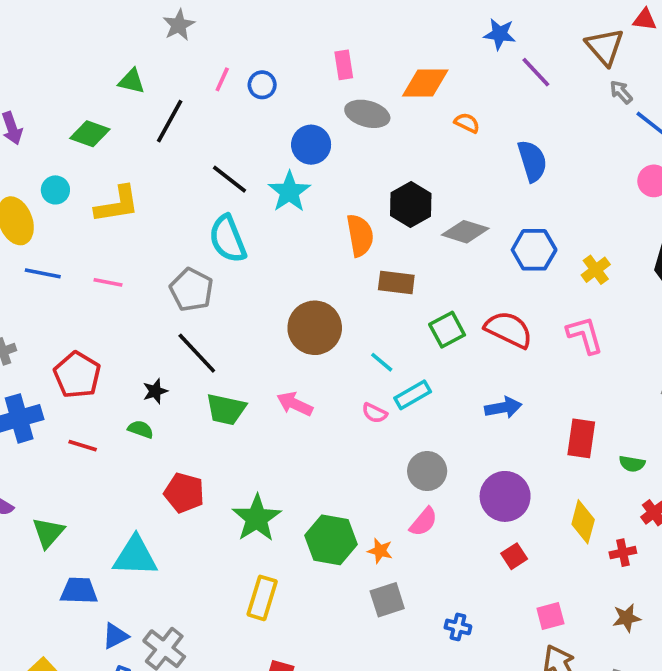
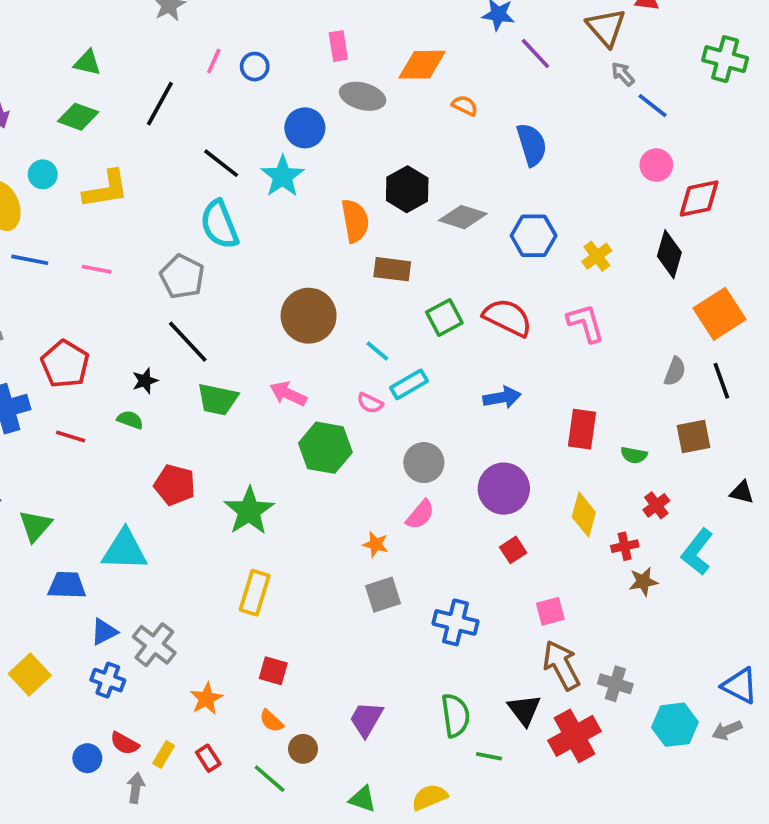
green triangle: (132, 81) -> (87, 63), moved
green hexagon: (331, 540) -> (325, 448), moved
brown star: (627, 618) -> (643, 582), moved
blue cross: (458, 627) -> (455, 622), size x1.6

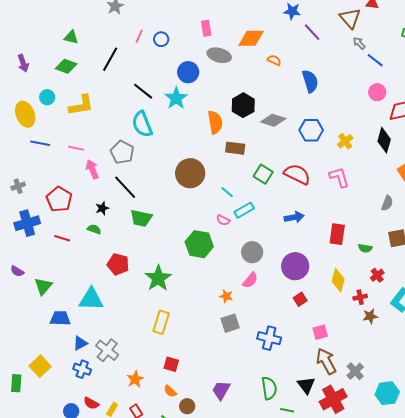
green square: (444, 318) -> (263, 174), turned -30
pink arrow: (288, 394) -> (92, 169), moved, turned 42
gray cross: (615, 684) -> (355, 371), turned 30

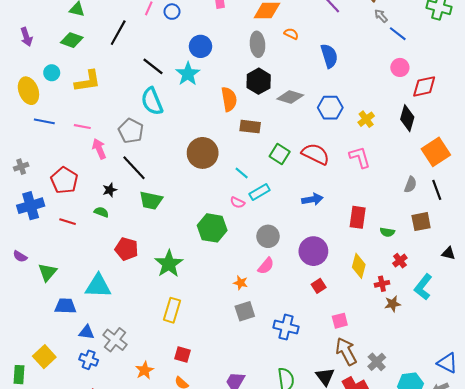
gray ellipse: (219, 55) -> (257, 44), moved, turned 70
blue triangle: (80, 343) -> (87, 332), turned 35

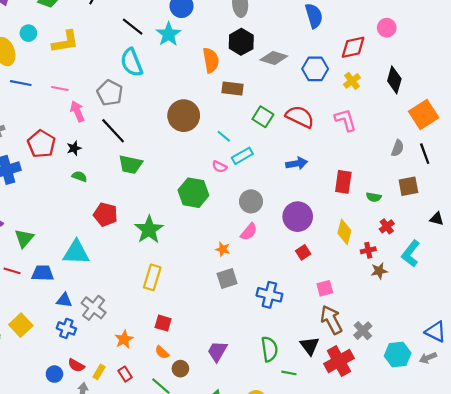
red diamond: (424, 86) -> (353, 47), moved
black star: (110, 190) -> (74, 148), moved
red line: (68, 222) -> (12, 271), moved

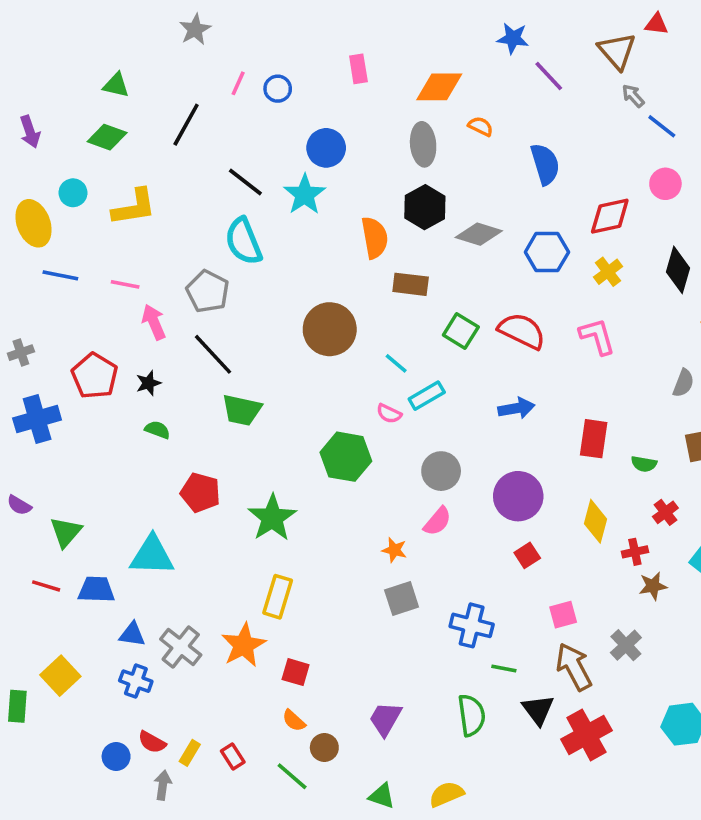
gray cross: (363, 331) -> (626, 645), moved
orange star: (124, 339) -> (244, 645), moved, size x1.4
green line: (289, 373) -> (504, 669), moved

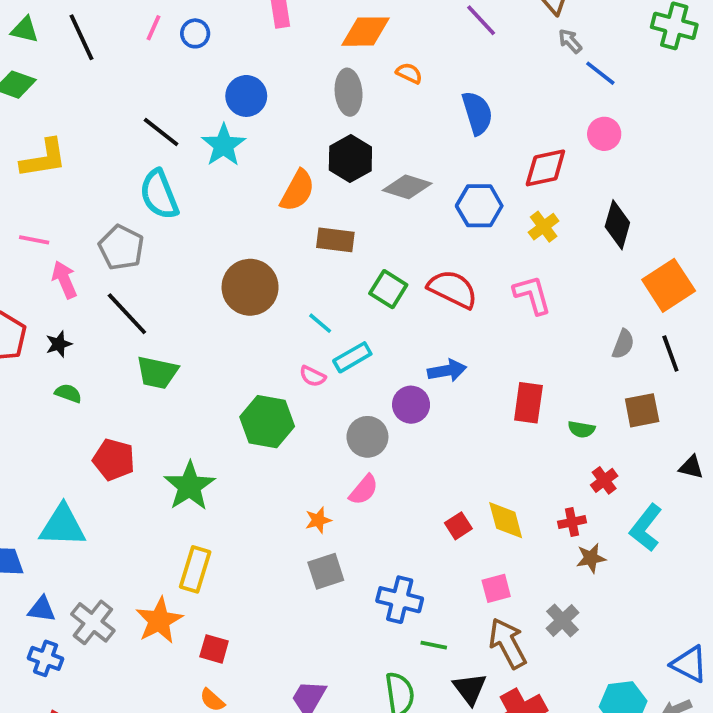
black line: (186, 125) -> (82, 37), moved, turned -54
orange semicircle: (375, 238) -> (297, 191), turned 39
purple circle: (518, 496) -> (411, 405), moved, size x0.7
yellow diamond: (595, 521) -> (506, 520), moved, turned -30
orange star: (394, 550) -> (318, 520), turned -30

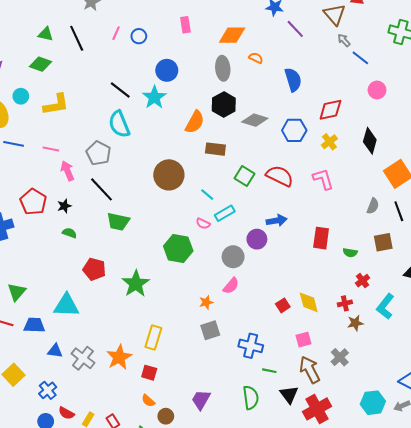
pink circle: (604, 134) -> (377, 90), moved
yellow rectangle: (195, 569) -> (153, 338), moved
blue cross: (46, 658) -> (48, 390), moved, turned 30

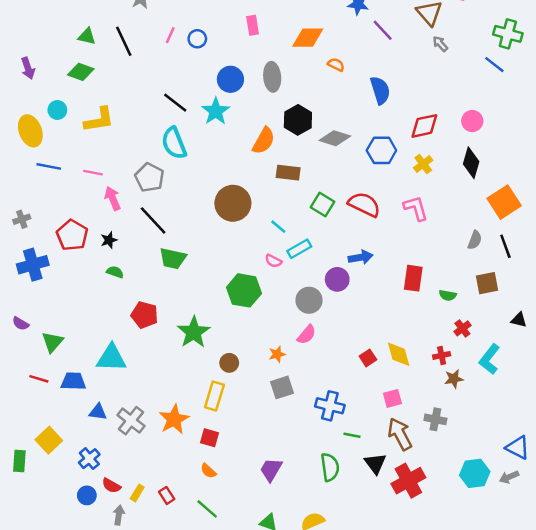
blue line: (360, 58) -> (494, 65), moved
gray ellipse: (223, 68) -> (272, 77), moved
pink circle: (377, 90) -> (472, 121), moved
gray cross: (340, 357) -> (435, 419), turned -36
brown circle: (166, 416) -> (229, 363), moved

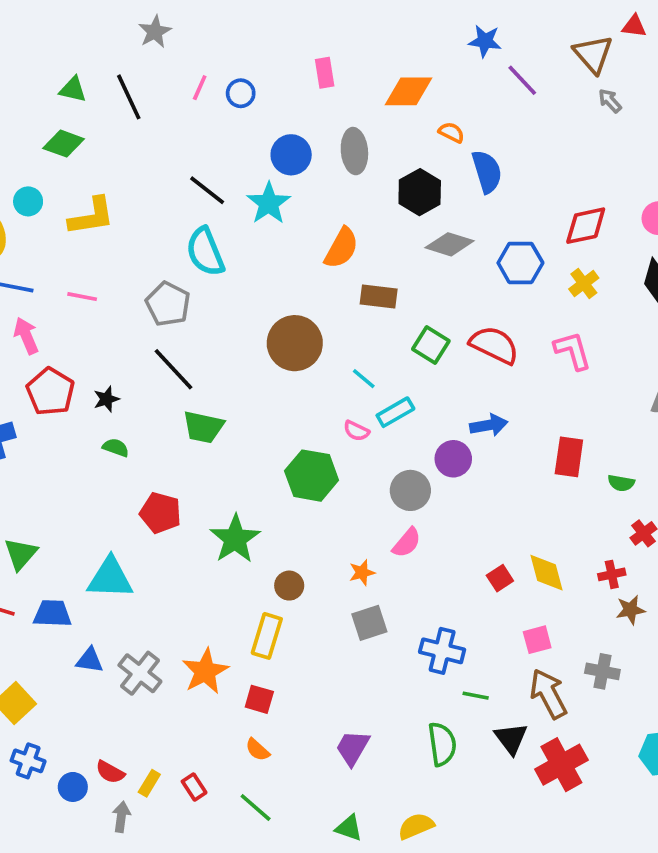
blue semicircle: (380, 90) -> (487, 172), moved
black hexagon: (298, 120) -> (420, 192), moved
pink arrow: (113, 198) -> (26, 336), moved
blue cross: (89, 459) -> (28, 761), moved, turned -30

